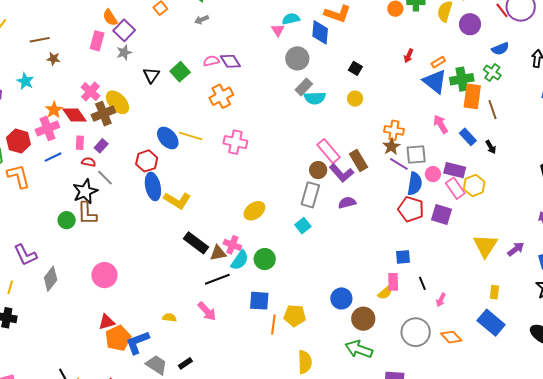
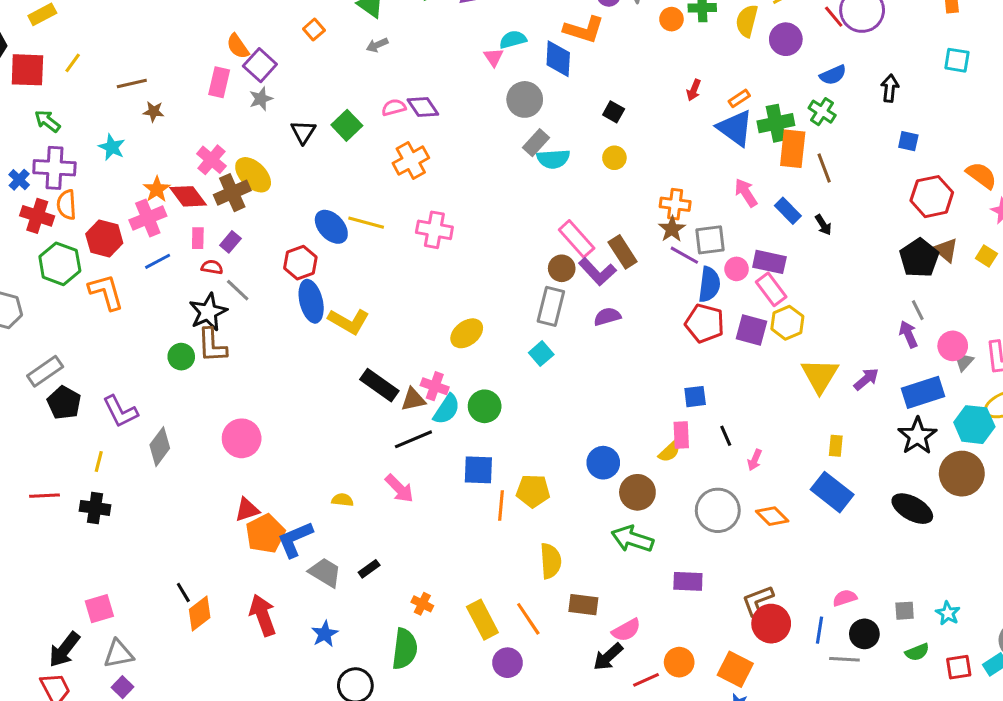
yellow hexagon: (474, 185) -> (787, 323), moved

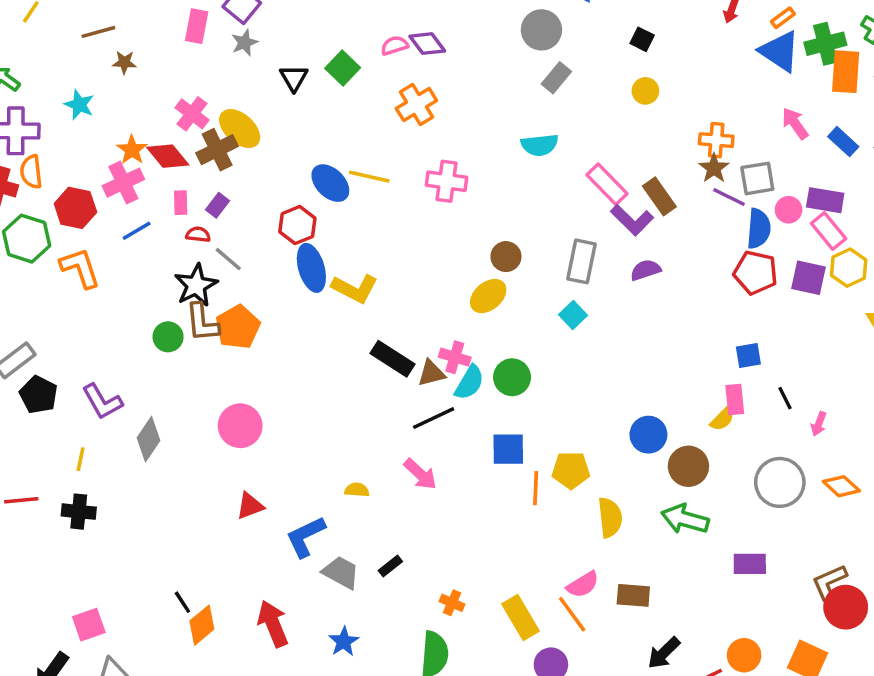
cyan semicircle: (553, 159) -> (540, 145), moved
brown circle: (562, 268) -> (506, 257), moved
orange pentagon: (265, 534) -> (238, 327), moved
yellow semicircle: (551, 561) -> (610, 517), moved
pink semicircle: (626, 630) -> (583, 585), moved

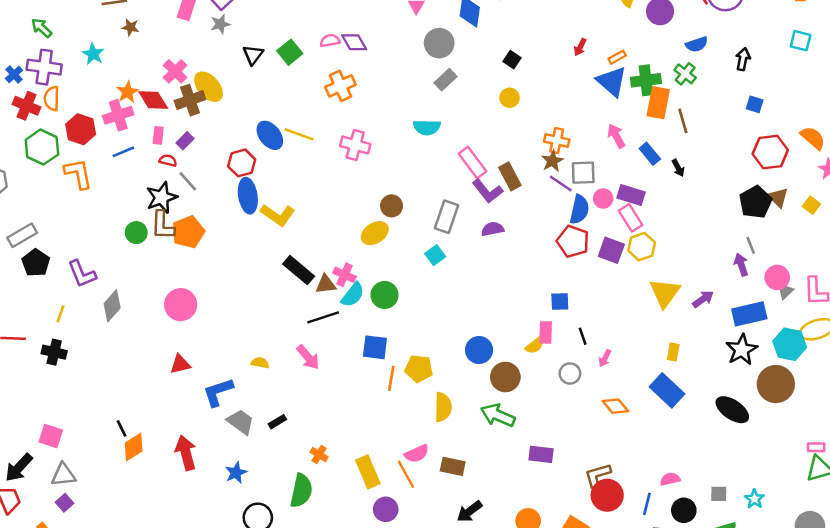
gray circle: (780, 482) -> (570, 373), moved, size x0.6
pink square: (89, 625) -> (51, 436), turned 30

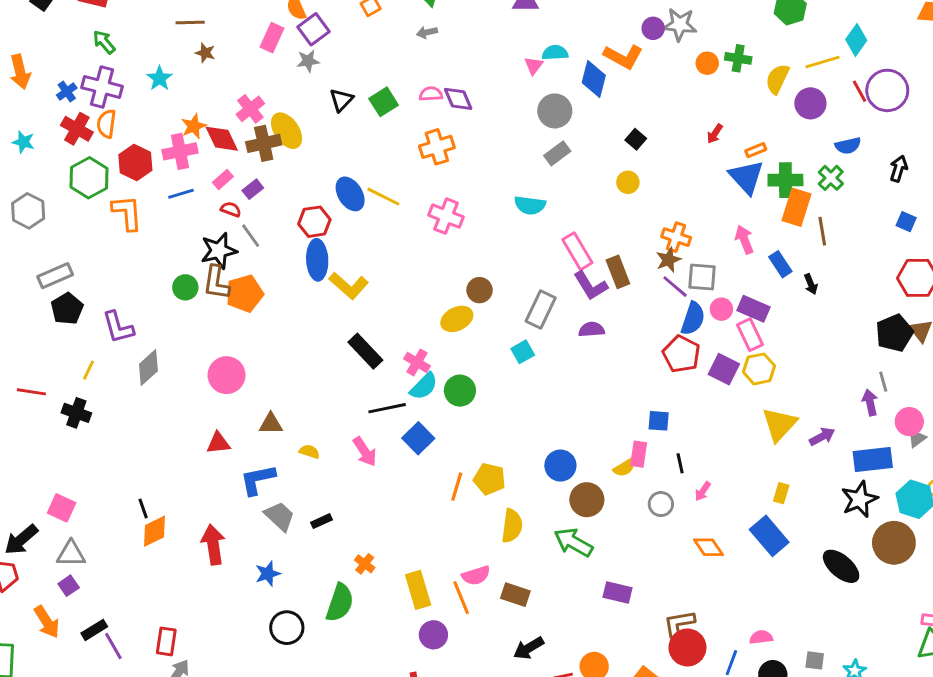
pink rectangle: (158, 135) -> (223, 180), turned 36
brown triangle: (326, 284) -> (271, 424), moved
blue square: (375, 347) -> (418, 438), moved, turned 32

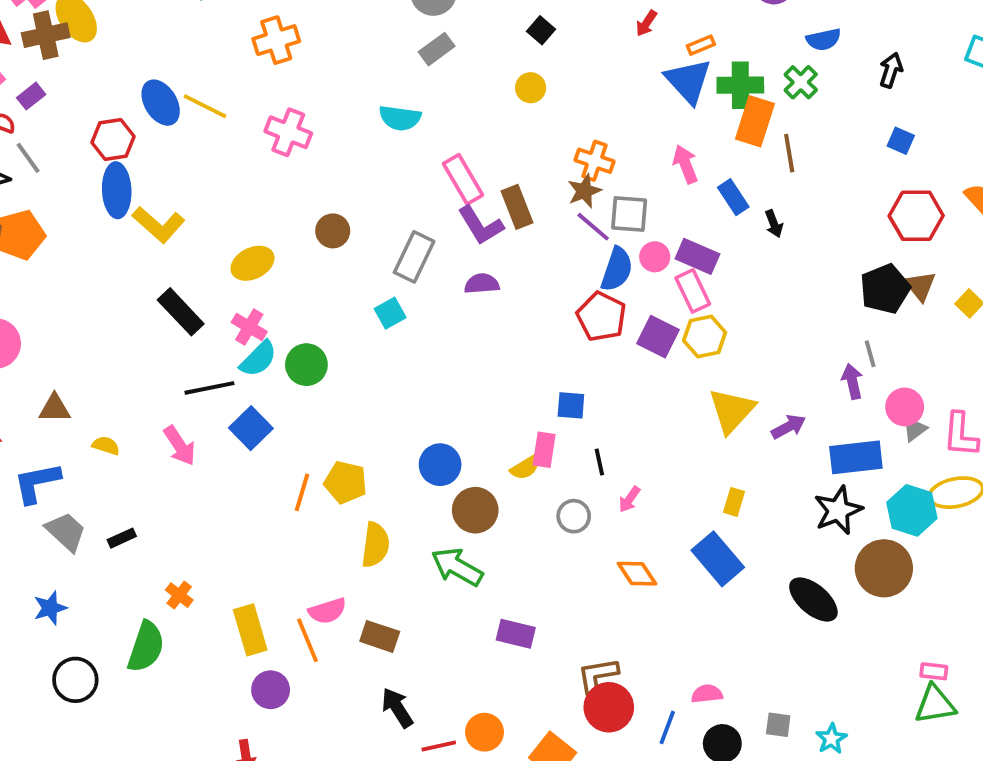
yellow ellipse: (457, 319) -> (252, 263), moved
black arrow: (529, 648) -> (397, 708), turned 88

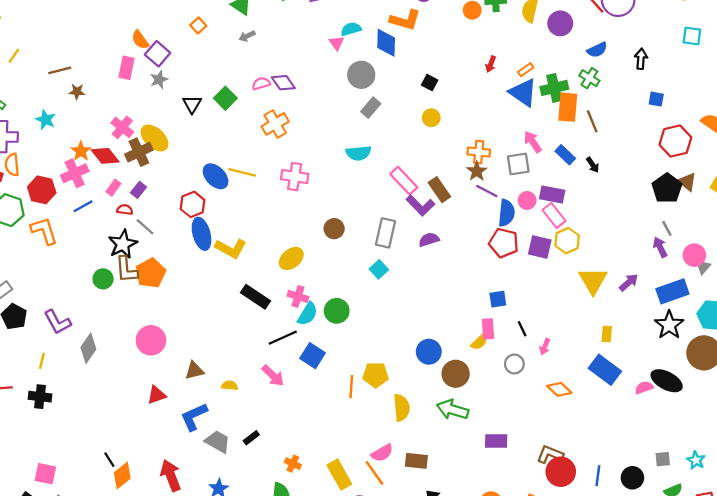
gray square: (629, 214) -> (518, 164), moved
brown L-shape: (598, 675) -> (550, 454), turned 44
pink semicircle: (707, 694) -> (644, 388), moved

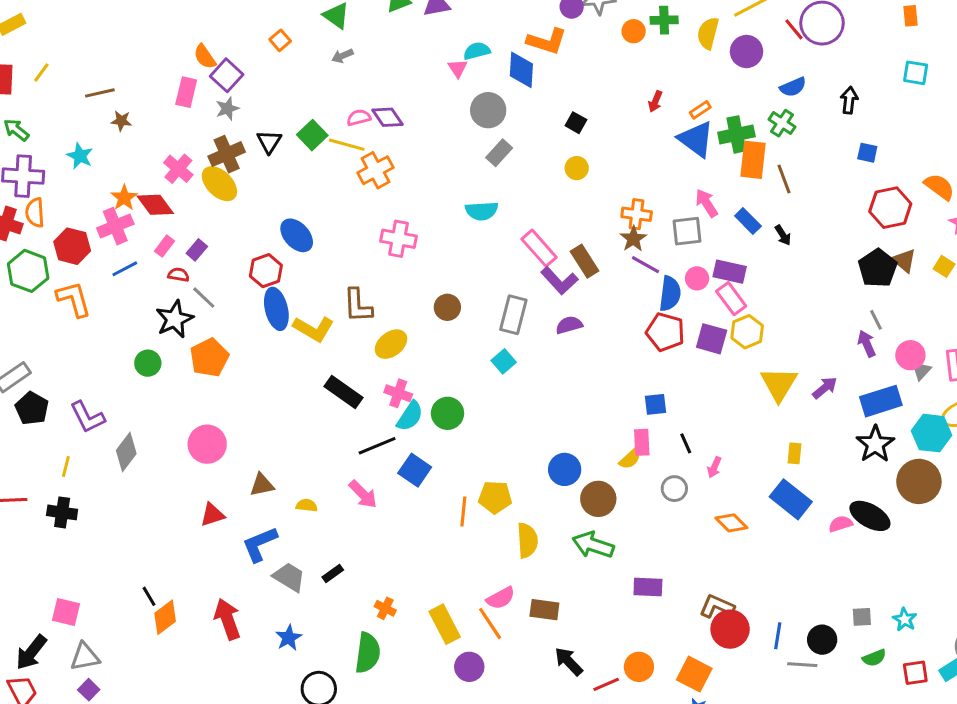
brown cross: (139, 152) -> (227, 154), moved
yellow line: (242, 172) -> (347, 145), moved
brown L-shape: (126, 270) -> (358, 306), moved

